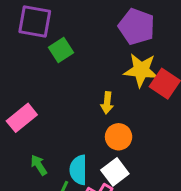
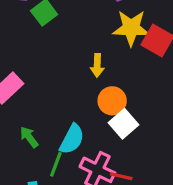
cyan semicircle: (78, 170) -> (72, 139), turned -148
white square: (115, 172) -> (124, 124), moved

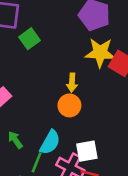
orange circle: (112, 101) -> (69, 105), moved
white square: (124, 124) -> (87, 151), moved, turned 30

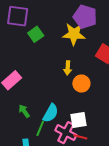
yellow star: (100, 53) -> (74, 34), moved
orange circle: (69, 105) -> (81, 84), moved

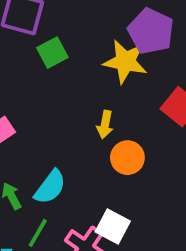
cyan semicircle: (51, 113) -> (50, 187), moved
white square: (79, 120) -> (113, 227), turned 30

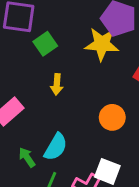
yellow arrow: (105, 125) -> (57, 84), moved

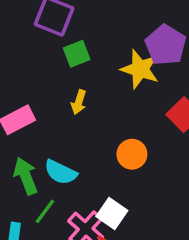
cyan semicircle: (56, 147) -> (61, 172), turned 72
green arrow: (27, 157) -> (26, 176), size x1.5

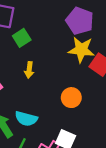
yellow star: (140, 69) -> (81, 50), moved

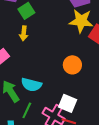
yellow arrow: (29, 70) -> (24, 33), moved

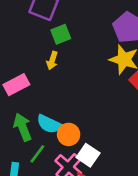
orange circle: (72, 65) -> (69, 134), moved

